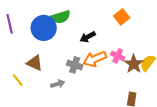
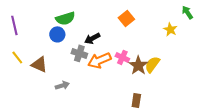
blue circle: (44, 28) -> (57, 34), moved, size x0.6
gray cross: (75, 65) -> (79, 53), moved
yellow line: (18, 80) -> (17, 57), moved

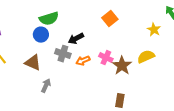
orange arrow: (99, 60) -> (83, 61), size x0.6
brown triangle: (39, 64) -> (33, 63), moved
yellow semicircle: (152, 64) -> (146, 57), moved, turned 30
gray arrow: (62, 85) -> (46, 86), turned -48

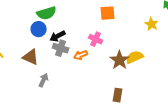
orange square: (110, 19) -> (108, 13), turned 35
black arrow: (76, 39) -> (58, 36), moved
yellow semicircle: (146, 57) -> (135, 57), moved
pink cross: (106, 58) -> (96, 39), moved

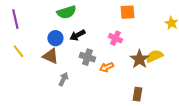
blue circle: (39, 29) -> (55, 38), moved
gray cross: (61, 48) -> (87, 57), moved
orange arrow: (81, 55) -> (106, 67), moved

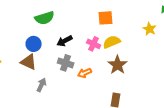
black arrow: (77, 35) -> (65, 41), moved
yellow semicircle: (154, 56) -> (112, 42), moved

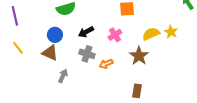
yellow star: (150, 29) -> (171, 32), moved
yellow semicircle: (112, 42) -> (151, 34), moved
pink cross: (94, 44) -> (115, 35), turned 32

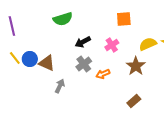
blue circle: (55, 35) -> (30, 59), moved
gray cross: (87, 54) -> (84, 64), turned 35
brown rectangle: (137, 91) -> (134, 101), turned 40

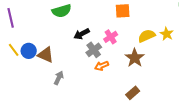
gray cross: (84, 64) -> (94, 50), moved

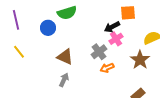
black arrow: (82, 34) -> (112, 27), moved
blue circle: (29, 51) -> (48, 28), moved
brown triangle: (46, 55) -> (65, 57), moved

